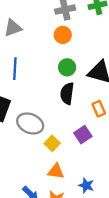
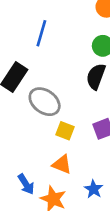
yellow square: (52, 143) -> (65, 131), turned -35

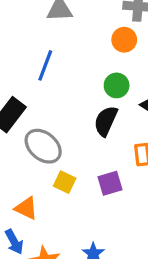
orange triangle: (62, 164) -> (26, 208), moved

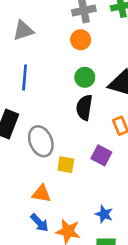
gray ellipse: (43, 146) -> (41, 141), turned 44
purple square: (110, 183) -> (101, 155), turned -30

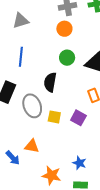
black semicircle: (84, 108) -> (50, 82), moved
yellow square: (66, 165) -> (54, 117), moved
blue arrow: (39, 223) -> (13, 158), moved

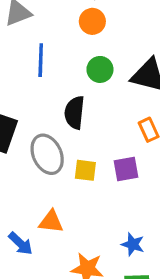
blue line: (21, 57) -> (41, 60), moved
purple square: (78, 118) -> (126, 169), turned -35

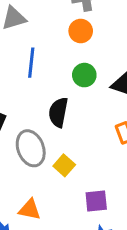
purple square: (126, 169) -> (96, 201), moved
yellow square: (85, 170) -> (64, 165), turned 30

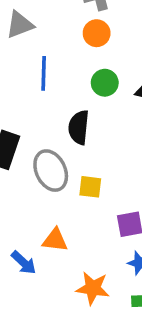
yellow square: (64, 165) -> (90, 187), turned -30

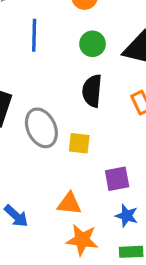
black semicircle: (79, 127) -> (92, 91), moved
orange triangle: (55, 240) -> (69, 204), moved

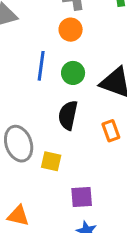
blue line: (34, 35) -> (41, 66), moved
orange triangle: (69, 204) -> (18, 216), moved

